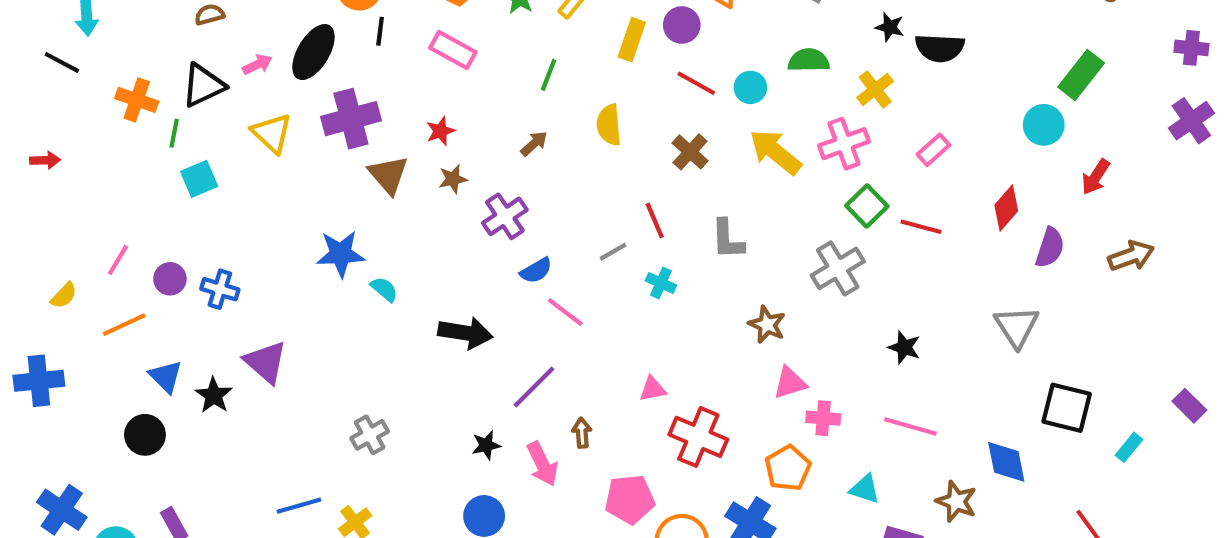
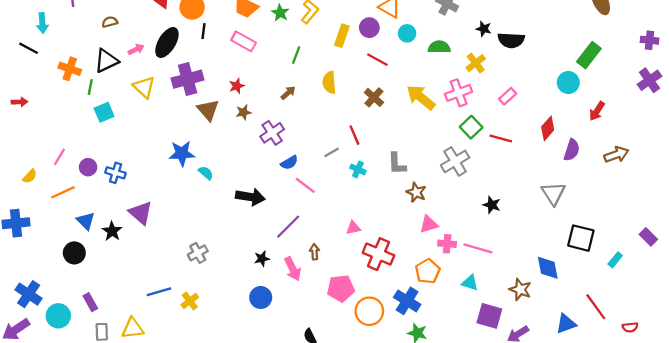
cyan circle: (750, 87) -> (407, 33), moved
gray L-shape: (727, 239) -> (397, 164), moved
pink line: (911, 427) -> (478, 248), moved

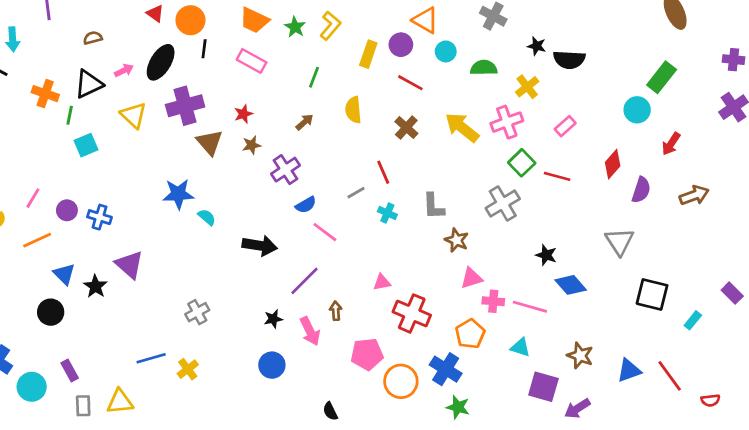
blue diamond: (548, 268) -> (571, 285), moved, turned -30
blue triangle: (566, 324) -> (629, 370), moved

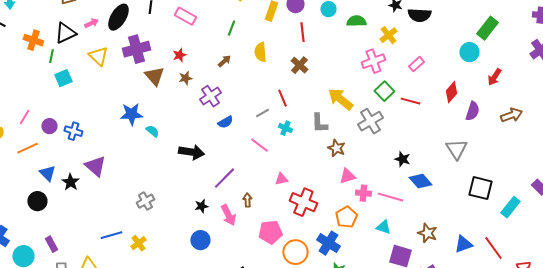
red line: (410, 83) -> (302, 32), turned 54
yellow arrow: (462, 127) -> (340, 99), moved
pink line: (325, 232) -> (259, 145), moved
cyan rectangle: (693, 320) -> (510, 207), size x1.5

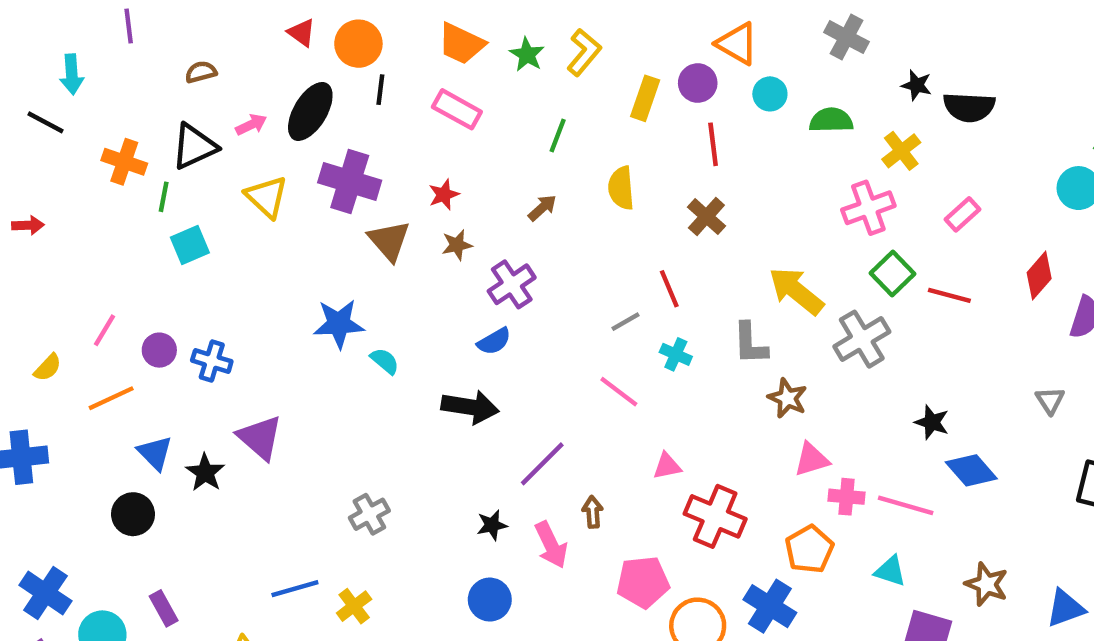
purple cross: (136, 49) -> (350, 181), turned 32
blue semicircle: (225, 122) -> (494, 341), moved
gray triangle: (456, 149) -> (1050, 400), size x0.6

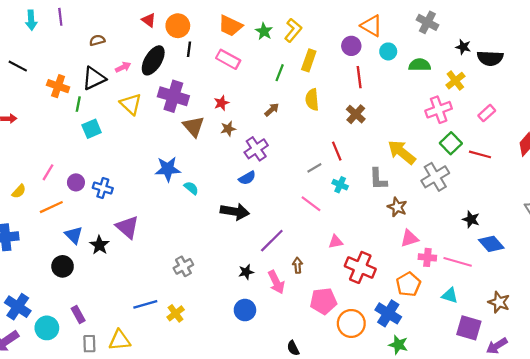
cyan arrow: (72, 74) -> (31, 20), moved
yellow rectangle: (645, 98) -> (309, 60), moved

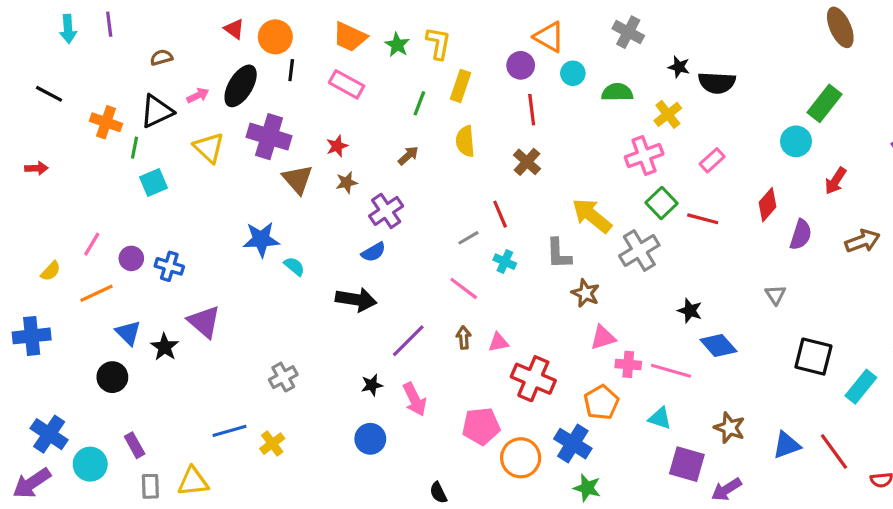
yellow L-shape: (293, 30) -> (438, 43), turned -30
brown arrow: (298, 265) -> (464, 338), moved

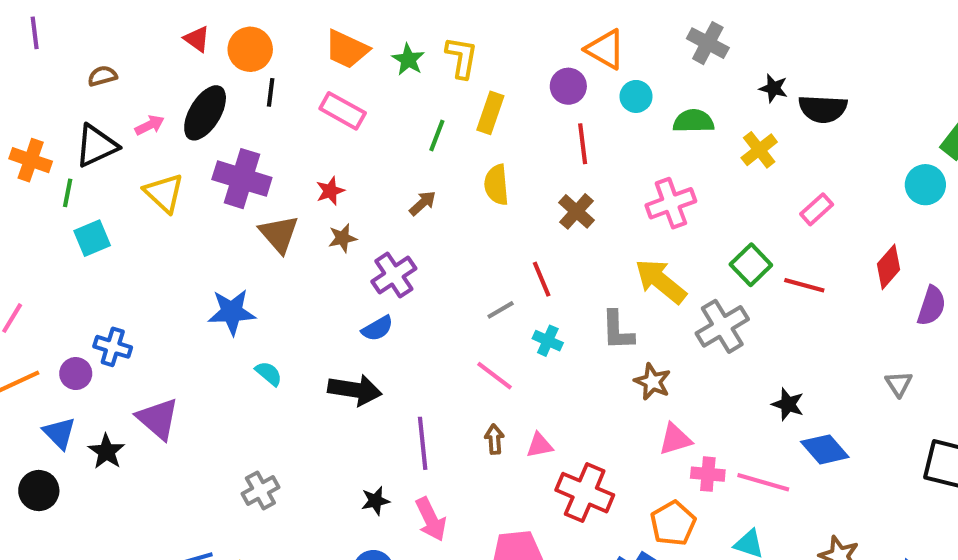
pink cross: (644, 156) -> (671, 203), moved
purple circle: (131, 258) -> (76, 374), moved
cyan semicircle: (294, 266) -> (269, 374), moved
purple line: (408, 341) -> (423, 443), turned -51

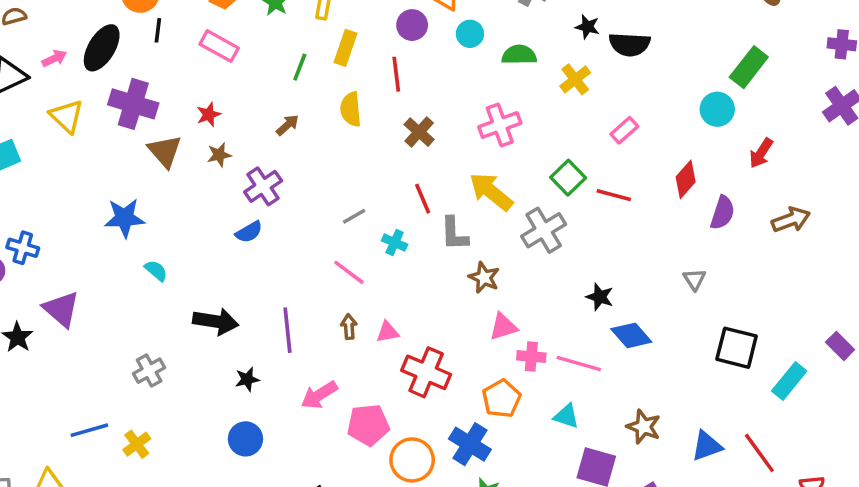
red line: (583, 144) -> (396, 74), moved
red line: (542, 279) -> (423, 199), moved
black arrow: (355, 390) -> (216, 321), moved
pink arrow: (431, 519) -> (319, 395), moved, turned 84

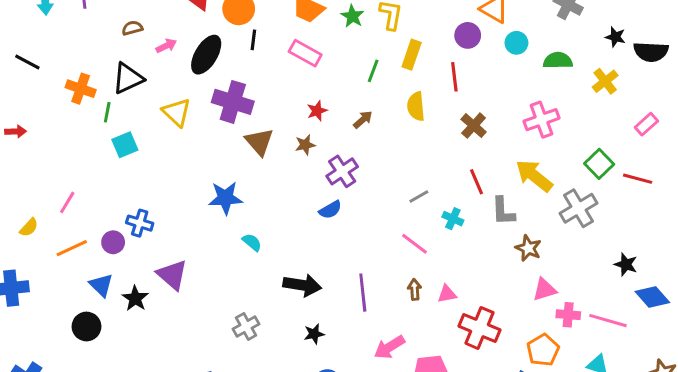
pink arrow: (54, 58) -> (166, 46), moved
red star: (209, 114) -> (317, 111), moved
black star: (247, 379) -> (314, 334), moved

